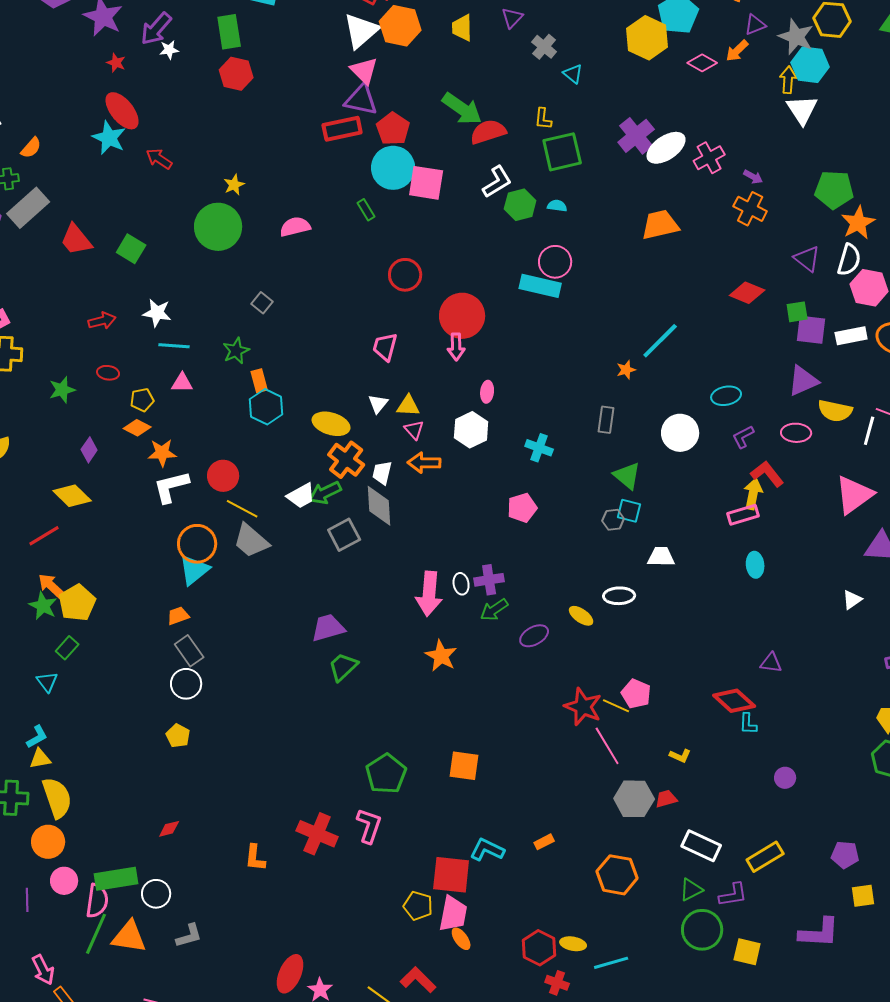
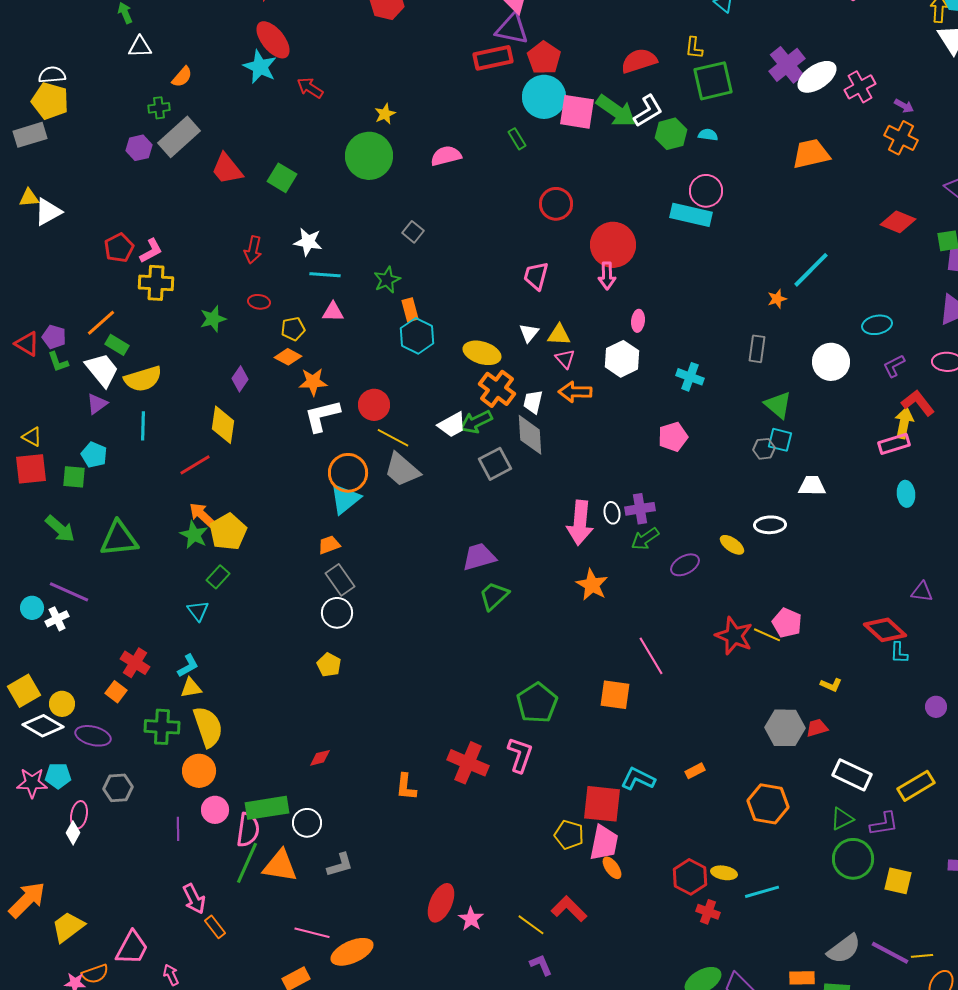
green arrow: (462, 109) -> (616, 111), moved
red arrow: (102, 321) -> (253, 250), turned 116
yellow diamond: (72, 496) -> (223, 425), turned 54
pink line: (607, 746) -> (651, 656), moved

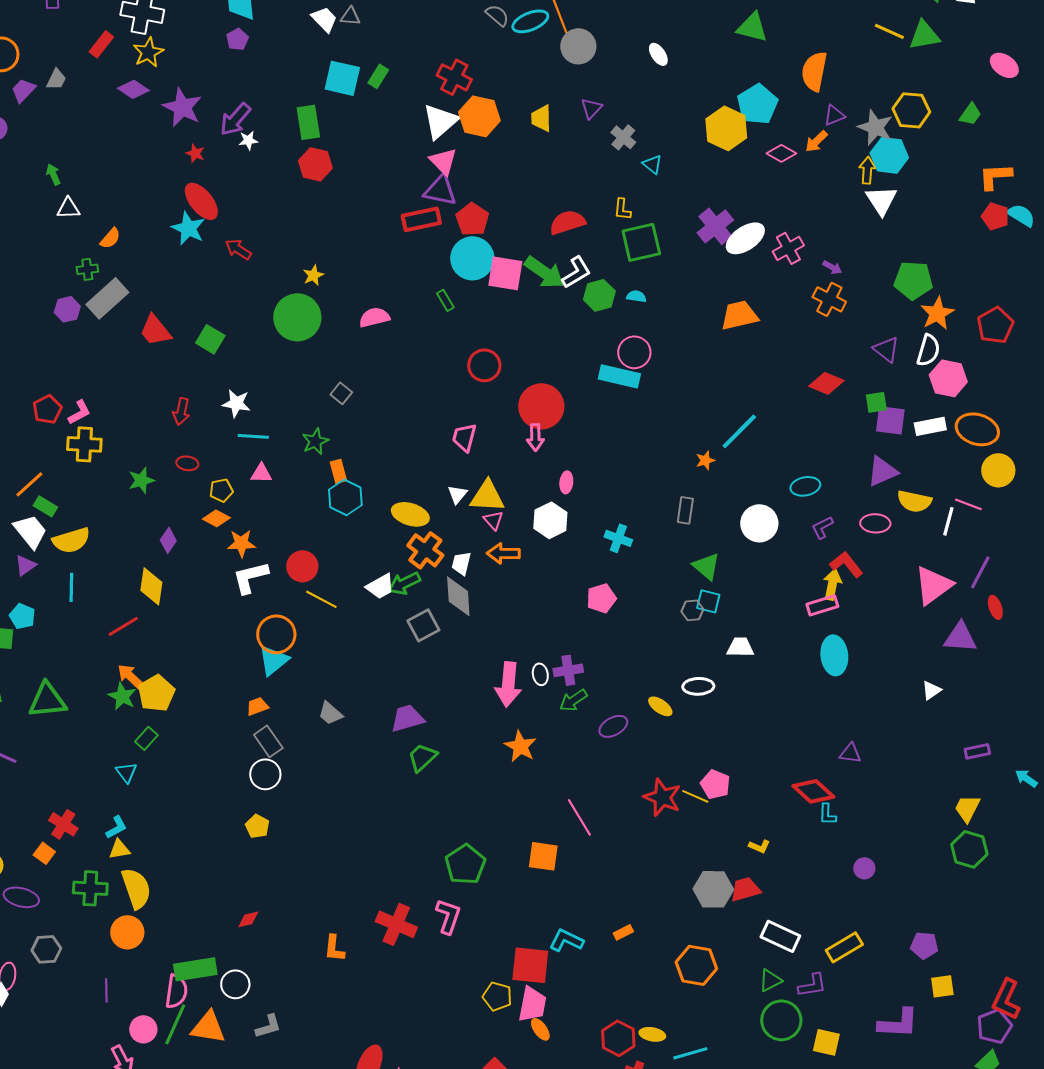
yellow triangle: (559, 335) -> (487, 496), size x1.5
gray trapezoid: (402, 470) -> (330, 713), moved, size x0.7
cyan ellipse: (906, 494) -> (834, 655), size x1.5
red trapezoid: (817, 728) -> (745, 889), size x1.4
pink circle: (215, 810) -> (143, 1029), moved

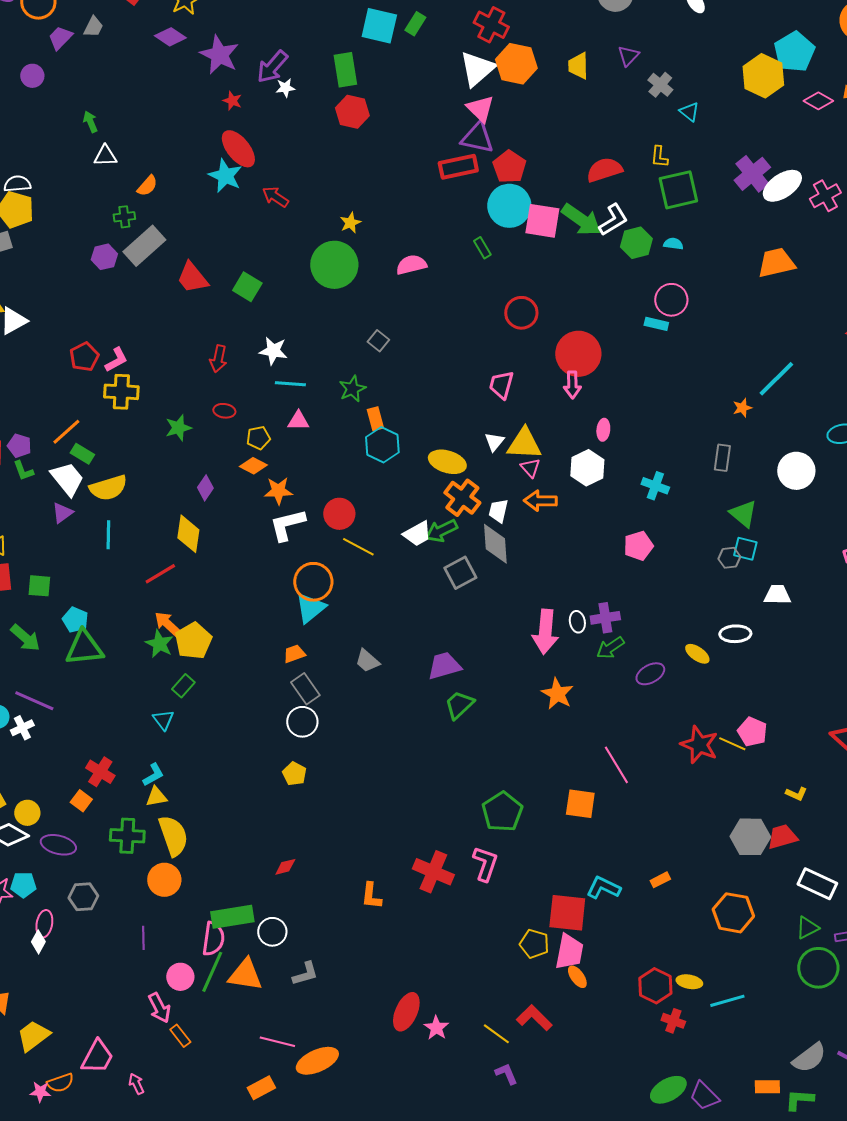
cyan rectangle: (619, 376) -> (656, 324), size x0.6
cyan pentagon: (22, 616) -> (75, 620), moved

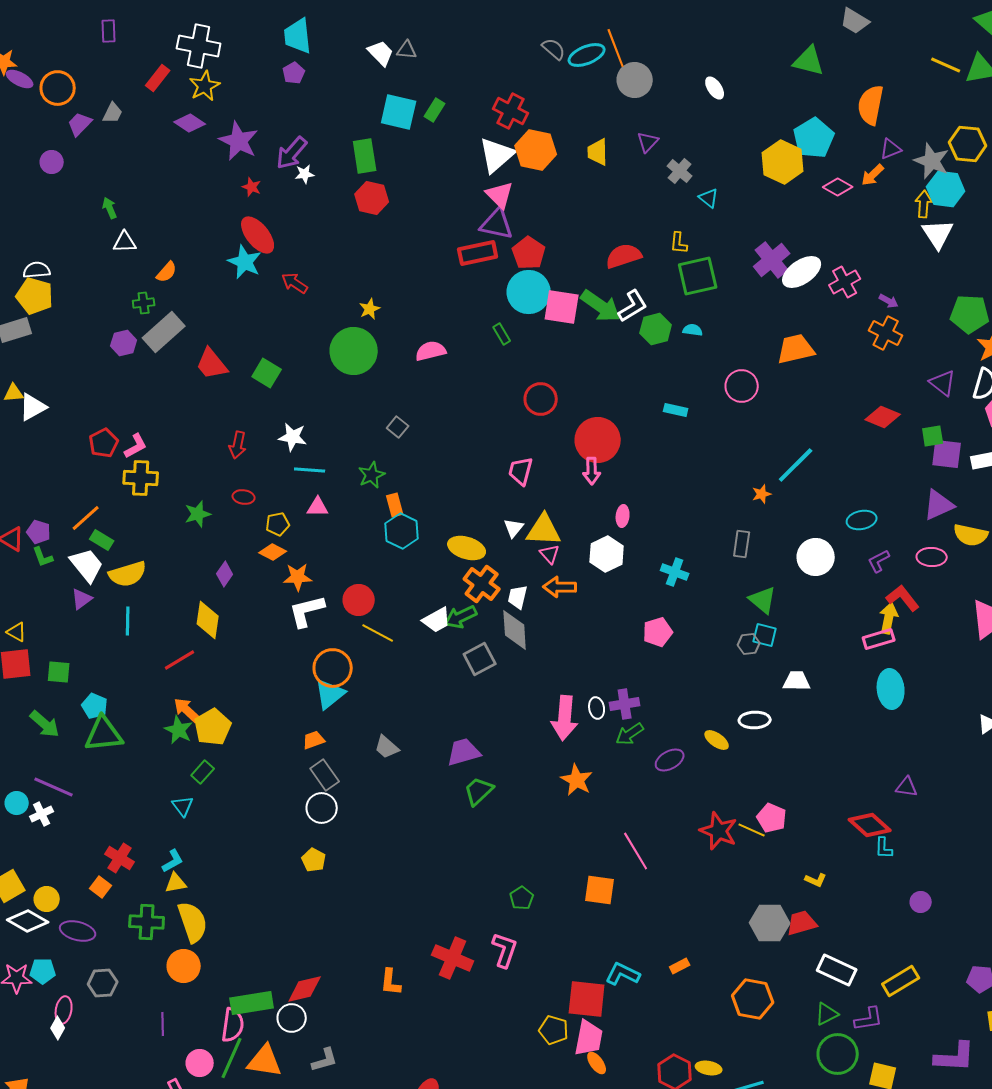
pink circle: (671, 300) -> (742, 386), moved
green pentagon: (502, 812) -> (522, 898), size x0.6
red diamond: (285, 867) -> (305, 989), moved, size x1.6

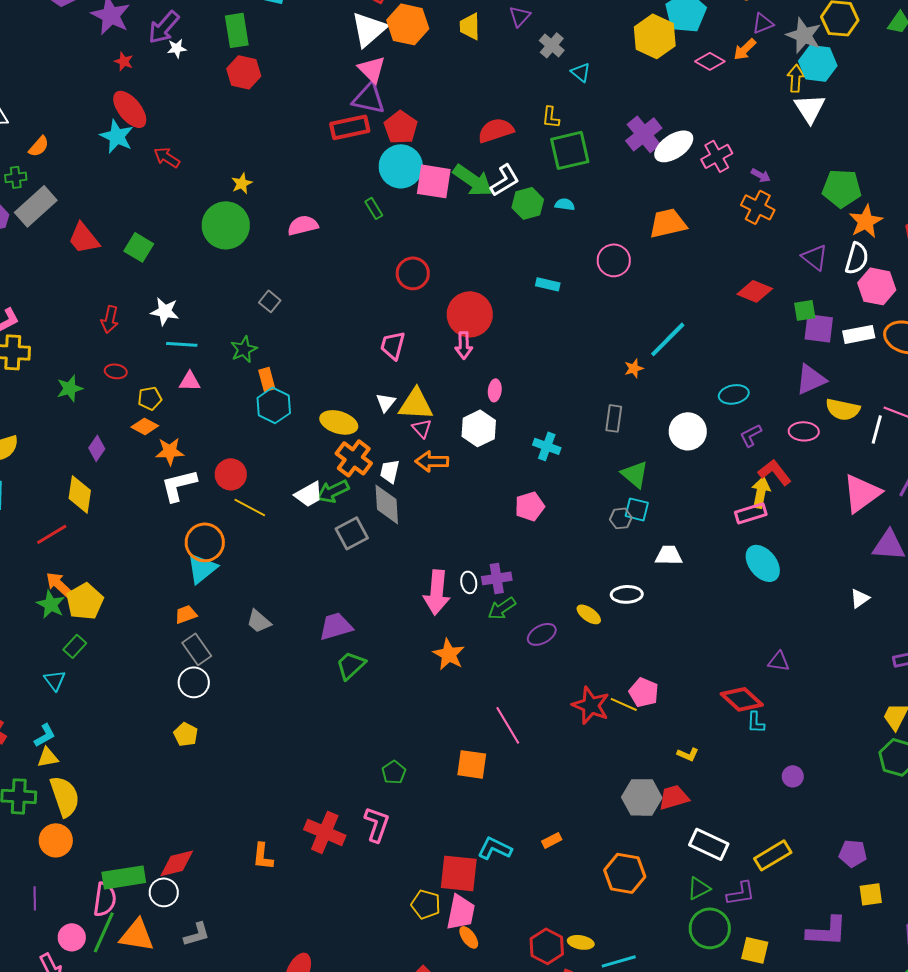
cyan ellipse: (891, 689) -> (763, 563), turned -33

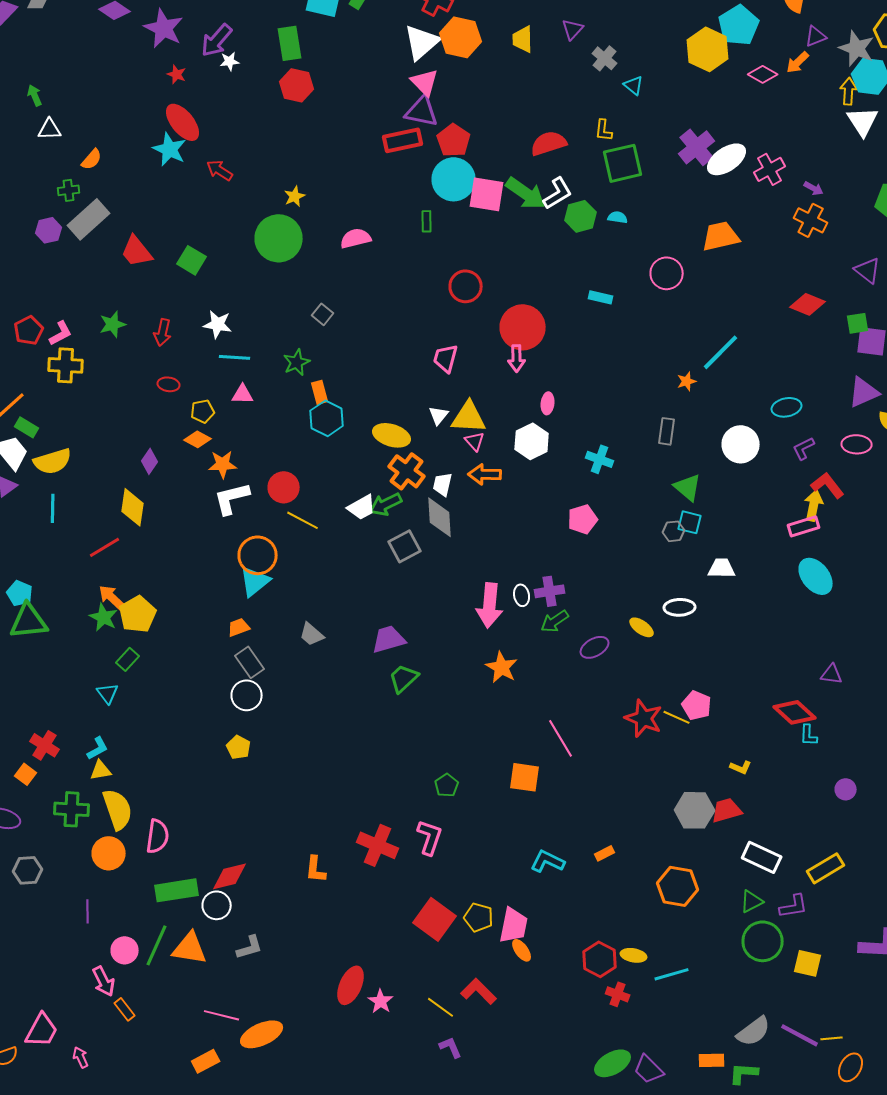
green rectangle: (374, 208) -> (427, 221), turned 30
green star: (70, 388) -> (113, 324), moved
red square: (459, 873) -> (435, 919), moved, turned 30
pink semicircle: (105, 899) -> (158, 836), moved

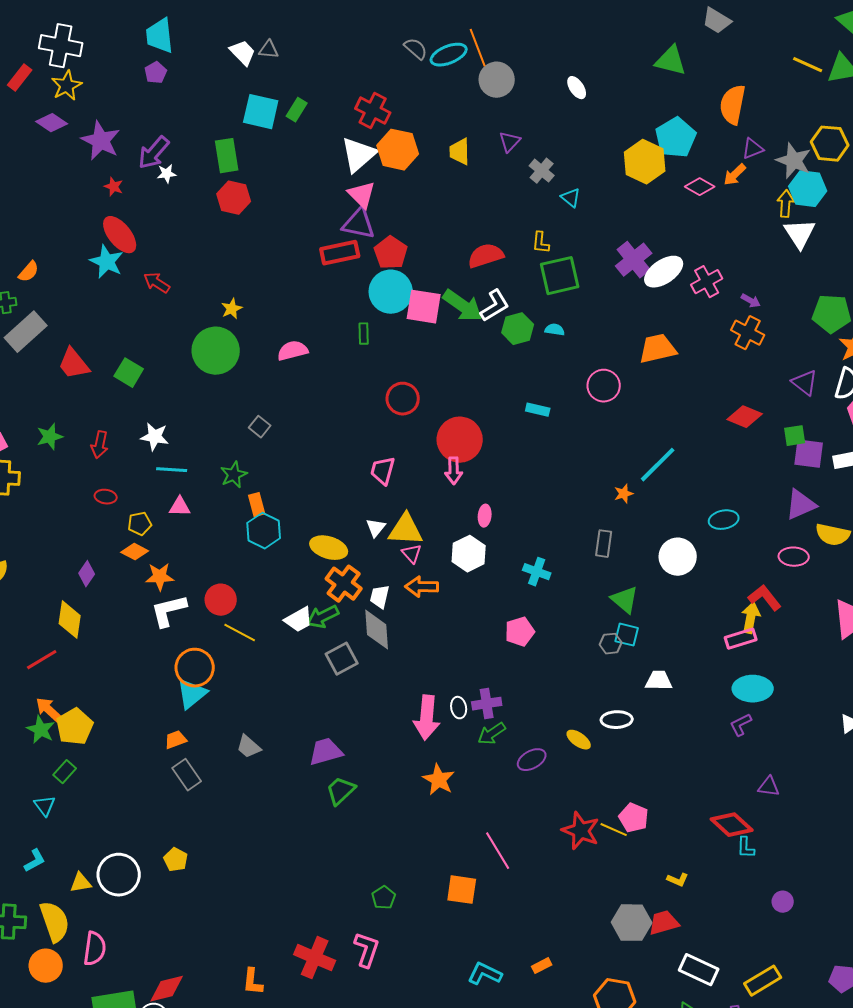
purple L-shape: (804, 448) -> (741, 725), moved
cyan ellipse: (816, 576) -> (753, 689), turned -51
white circle: (247, 695) -> (119, 875), moved, size x1.4
yellow triangle: (101, 770) -> (81, 883), moved

